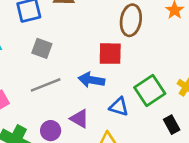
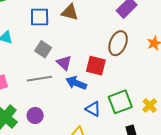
purple triangle: (79, 119) -> (64, 63), moved

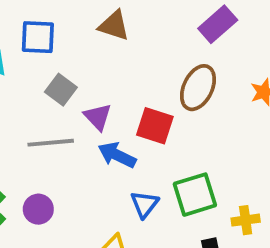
blue square: (40, 17) -> (38, 37), moved
yellow cross: (150, 106) -> (246, 220), moved, turned 32
blue triangle: (93, 109) -> (145, 204), turned 35

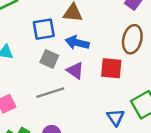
blue square: (38, 37) -> (44, 29), moved
blue arrow: (117, 155) -> (77, 43), moved

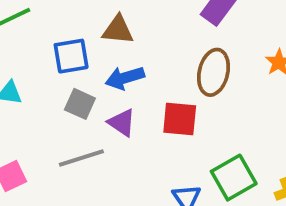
blue arrow: (77, 43) -> (125, 78), turned -30

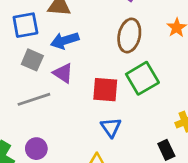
red square: (180, 119) -> (105, 90), moved
green square: (234, 178) -> (142, 78), moved

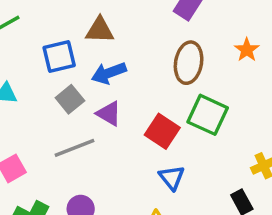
gray square: (32, 60) -> (70, 99), turned 30
green square: (142, 78) -> (208, 115), turned -32
red square: (105, 90) -> (162, 131), turned 32

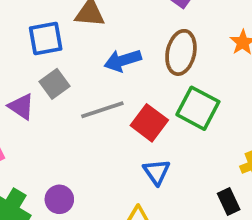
blue arrow: (109, 73) -> (123, 60), moved
purple triangle: (109, 114) -> (21, 106), moved
gray line: (75, 148) -> (102, 110), moved

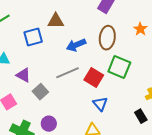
gray square: (55, 84) -> (40, 92), moved

